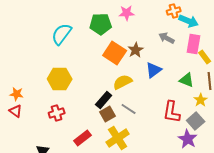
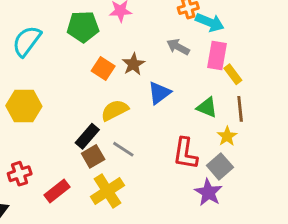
orange square: (115, 53) -> (103, 68), size x0.7
red cross: (57, 113) -> (20, 174), moved

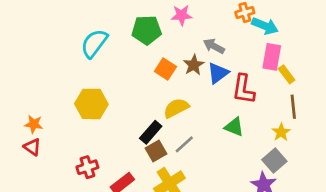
gray arrow: (178, 47) -> (214, 46), moved
blue triangle: (159, 93) -> (218, 73), moved
green triangle: (207, 107) -> (234, 127), moved
gray line: (123, 149) -> (184, 144), turned -75
red L-shape: (185, 154) -> (243, 89), moved

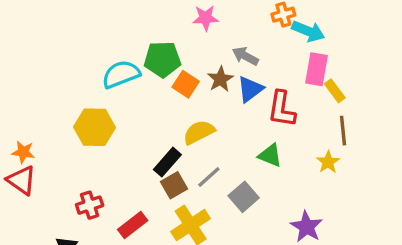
green pentagon: (147, 30) -> (162, 59), moved
cyan semicircle: (94, 43) -> (121, 74), moved, turned 32
red triangle: (32, 147) -> (22, 180), size x1.4
gray square: (274, 160) -> (244, 197), moved

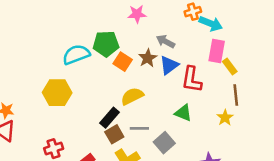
gray line: (209, 177) -> (139, 128), turned 42

